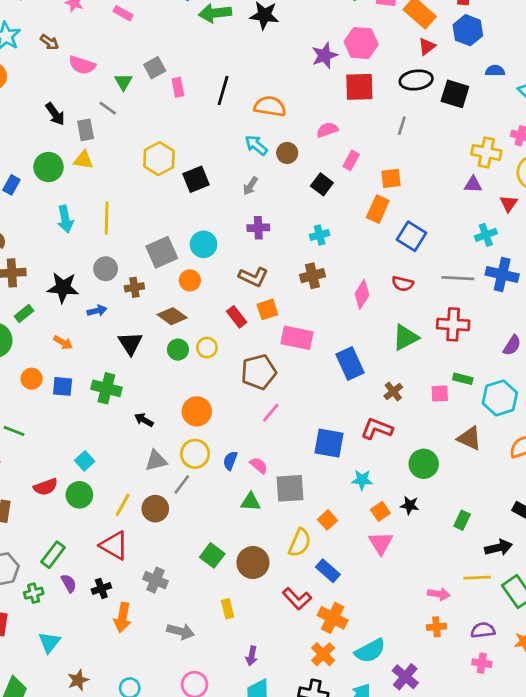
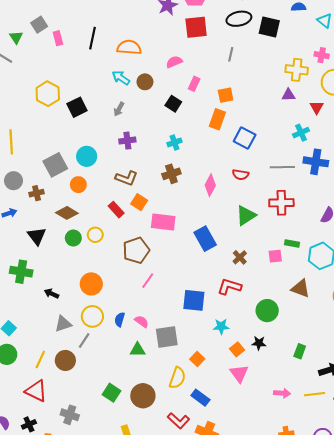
orange square: (267, 309) -> (139, 202), turned -35
pink arrow: (439, 594) -> (282, 393), moved

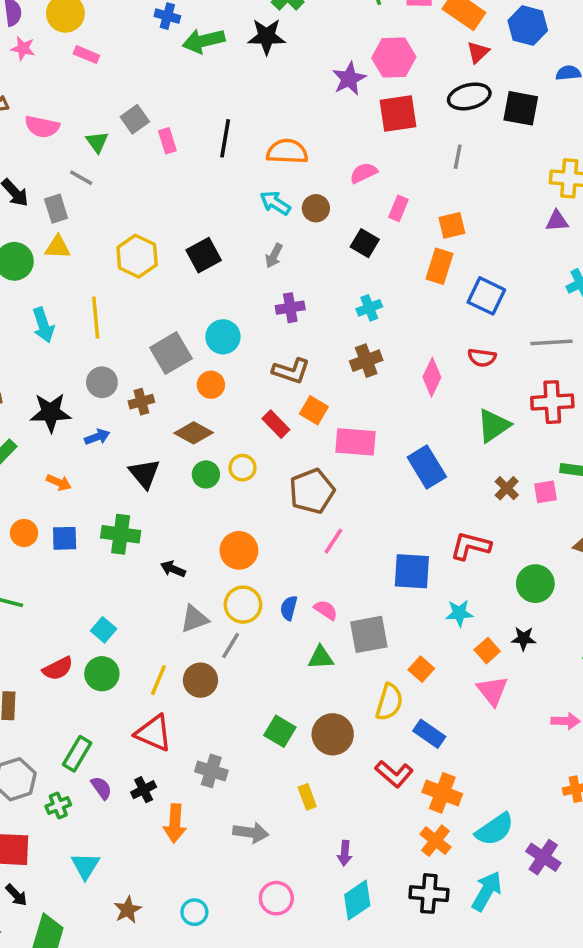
yellow hexagon: (48, 94) -> (137, 256), moved
brown cross: (240, 257) -> (507, 488), moved

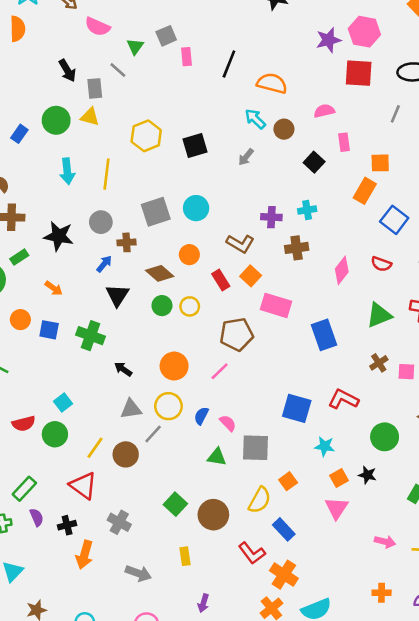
pink rectangle: (398, 208) -> (344, 142), turned -42
purple cross: (290, 308) -> (271, 217), moved
orange circle: (211, 385) -> (189, 255), moved
blue arrow: (97, 437) -> (104, 264), moved, turned -42
pink line: (333, 541) -> (220, 371), moved

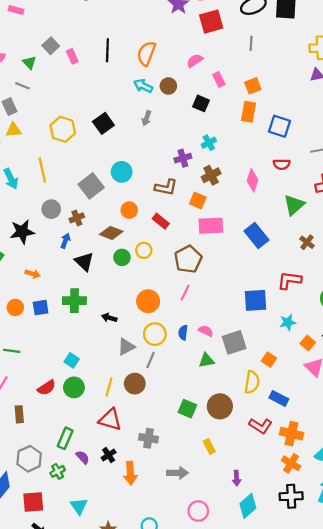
orange semicircle: (272, 83) -> (146, 54), turned -65
orange square: (251, 276) -> (198, 201), moved

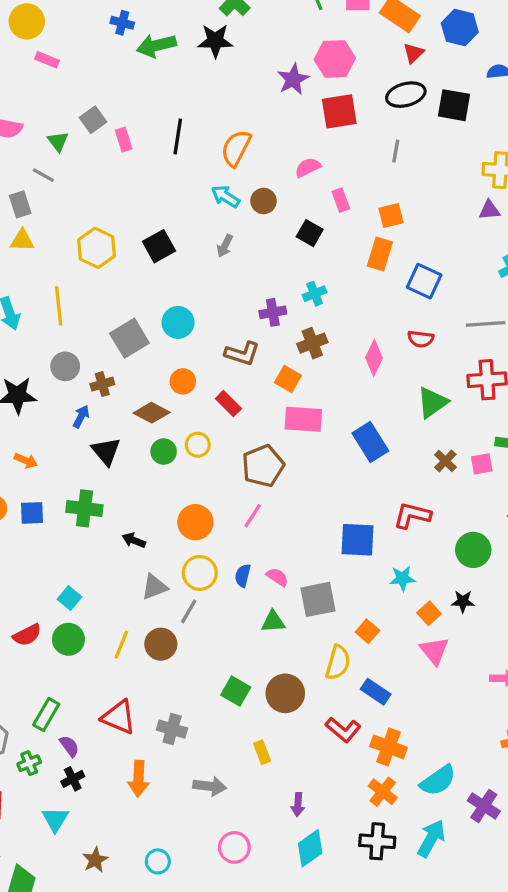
red triangle: (110, 420) -> (119, 717), moved
black cross: (109, 455) -> (73, 779), moved

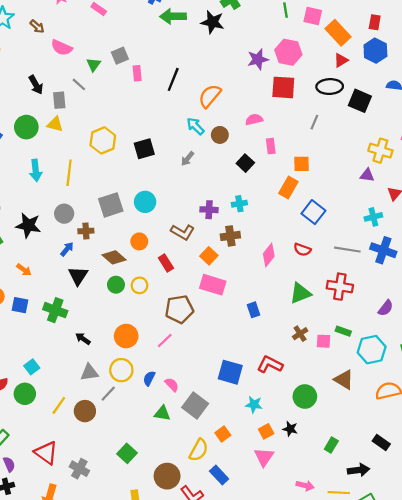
blue rectangle: (370, 442) -> (254, 310), size x0.6
gray square: (318, 599) -> (195, 406), turned 35
brown circle: (285, 693) -> (167, 476), moved

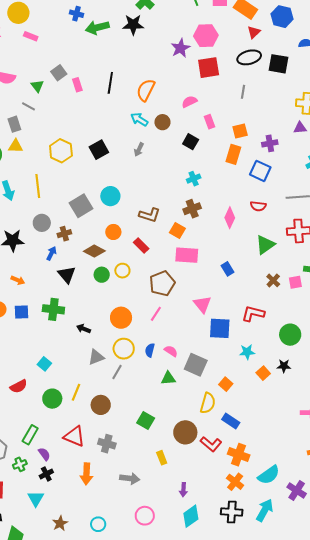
purple cross: (209, 210) -> (270, 143), moved
green circle: (25, 394) -> (52, 399), moved
brown circle: (85, 411) -> (101, 405), moved
pink triangle: (264, 457) -> (202, 304), moved

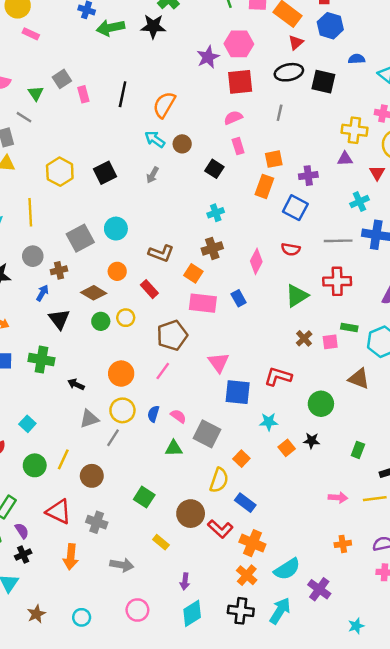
pink semicircle: (189, 102) -> (233, 118), moved
blue rectangle: (228, 269) -> (239, 298), moved
yellow rectangle: (162, 458) -> (161, 542), turned -32

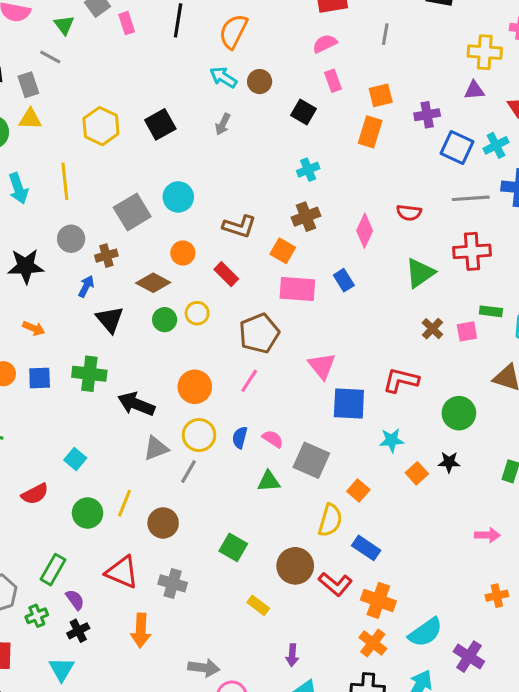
blue square: (295, 208) -> (457, 147), moved
black arrow: (76, 384) -> (136, 404), size x1.6
gray arrow: (122, 565) -> (204, 668), moved

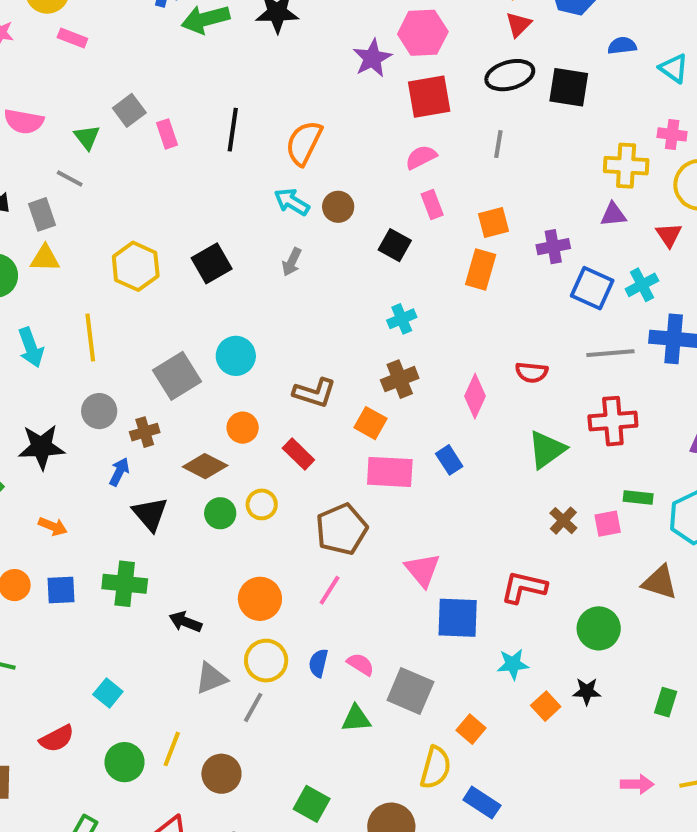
black arrow: (136, 404) -> (185, 622), size x0.7

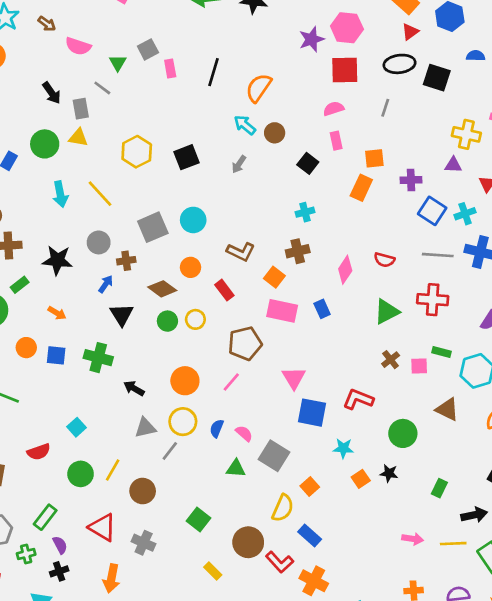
yellow line: (90, 337) -> (100, 194), turned -44

